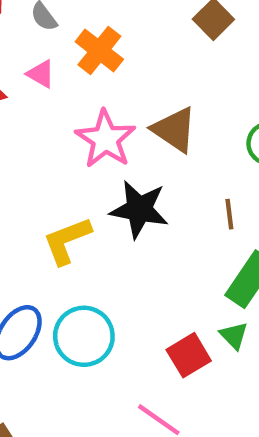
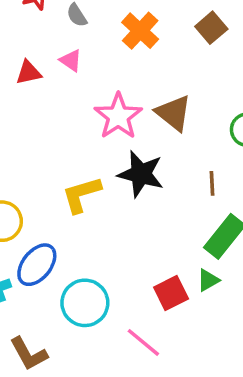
orange cross: (99, 51) -> (140, 31), moved
cyan circle: (84, 336) -> (85, 303), moved
green triangle: (234, 336) -> (208, 280), turned 40

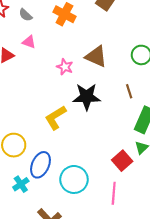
pink star: (118, 116) -> (65, 67), size x0.6
pink line: (143, 342) -> (114, 193), turned 70

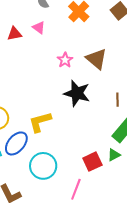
yellow L-shape: (56, 118) -> (40, 122), moved

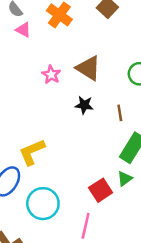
pink triangle: (39, 28) -> (23, 30), moved
black star: (77, 93) -> (84, 105), moved, size x0.6

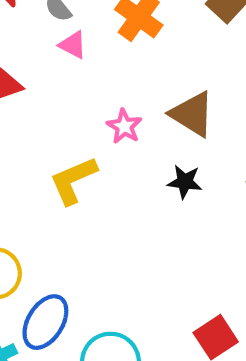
yellow L-shape: (32, 152) -> (73, 180), moved

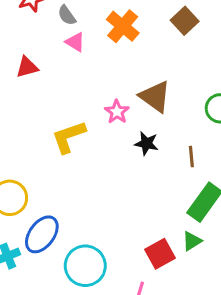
pink star: (124, 126) -> (117, 112), moved

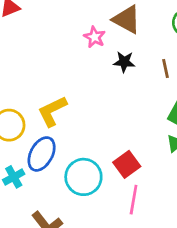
yellow L-shape: (69, 137) -> (52, 111), moved
red square: (160, 254) -> (127, 164), moved

